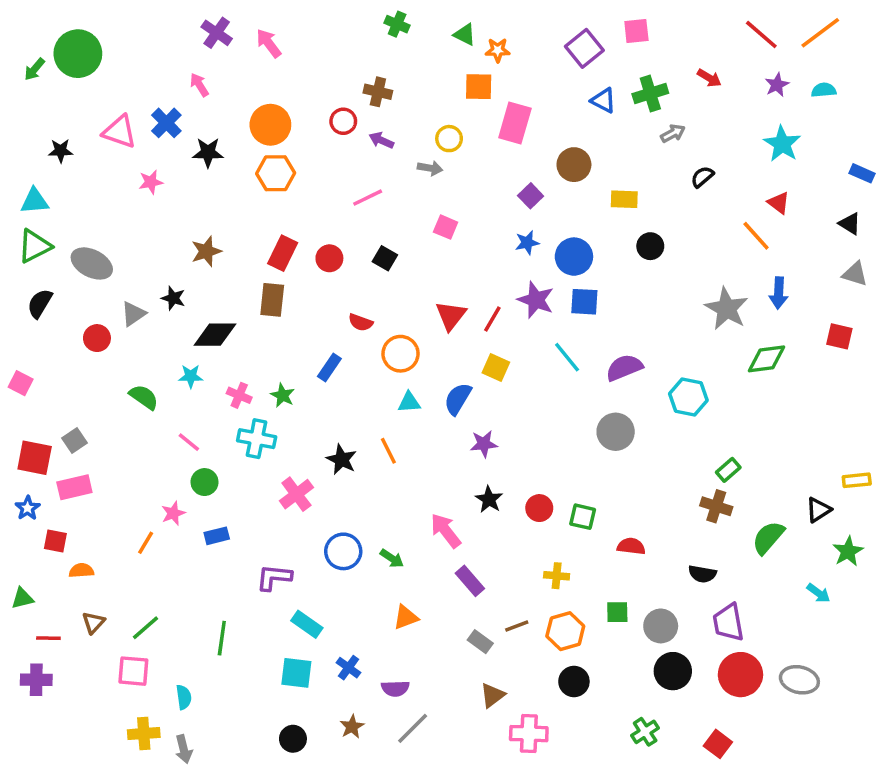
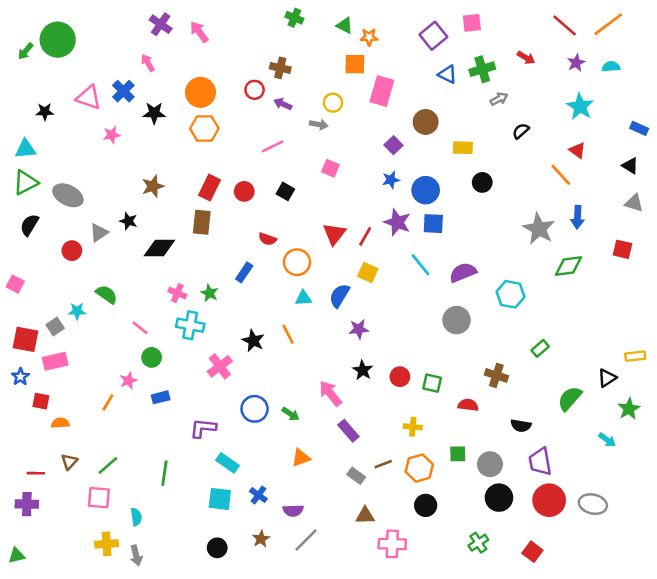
cyan star: (191, 376) -> (77, 311), moved
brown cross: (716, 506) -> (496, 375), moved
green triangle: (22, 598) -> (17, 556), moved
brown triangle: (492, 695) -> (365, 516), turned 36

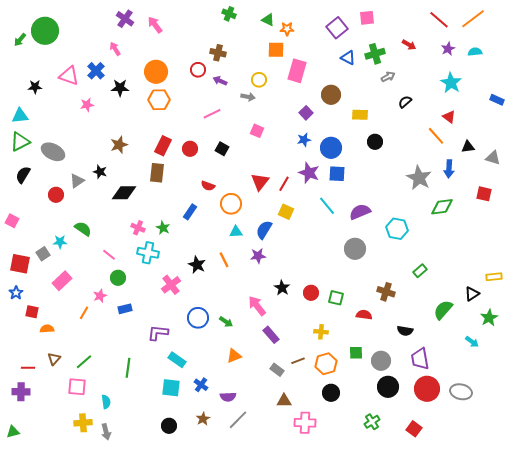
black triangle: (630, 166) -> (468, 147), moved, turned -40
purple star: (359, 329) -> (258, 256), moved
pink rectangle: (55, 361) -> (62, 281), moved, turned -30

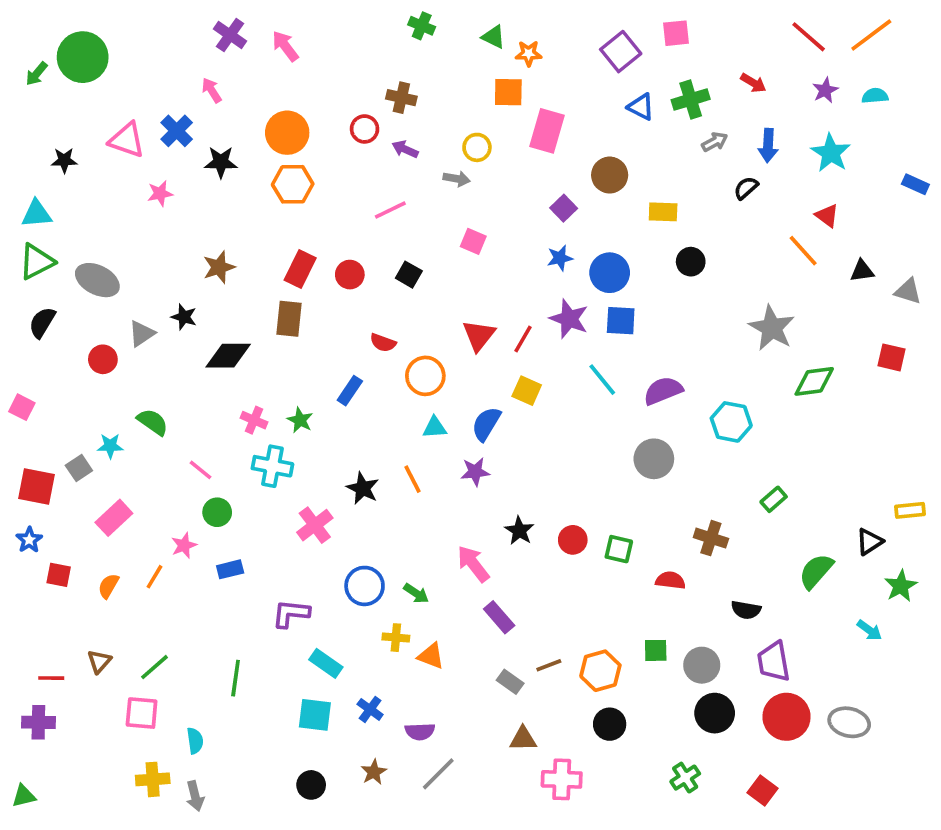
blue arrow: (449, 169) -> (768, 146), moved
orange semicircle: (47, 329) -> (108, 586), moved, turned -56
yellow cross: (321, 332) -> (396, 638), moved
orange triangle: (234, 356) -> (431, 656), turned 42

